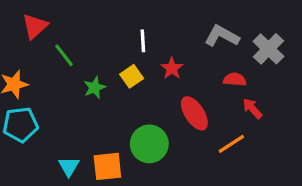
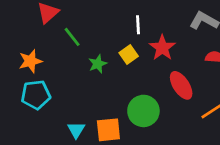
red star: (172, 68) -> (162, 48), size x1.4

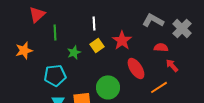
white line: (138, 25) -> (94, 23), moved
green line: (72, 37) -> (55, 32), turned 35
cyan pentagon: (36, 95) -> (55, 75), moved

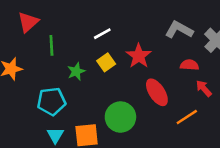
white line: (94, 23) -> (102, 34), turned 64

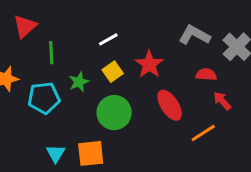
cyan pentagon: (51, 101) -> (44, 98), moved
green circle: (120, 117) -> (114, 113), moved

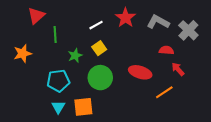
red star: (149, 64) -> (125, 18), moved
cyan pentagon: (44, 98) -> (58, 81), moved
red ellipse: (170, 105) -> (140, 72), turned -40

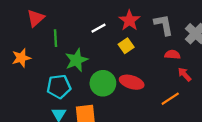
gray L-shape: (158, 22) -> (164, 25), turned 50
yellow square: (99, 48) -> (126, 46), moved
green star: (75, 56) -> (76, 60), size x1.5
red ellipse: (140, 72) -> (132, 82), moved

